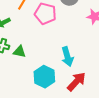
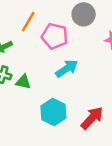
cyan arrow: (67, 57) -> (67, 69), moved, turned -108

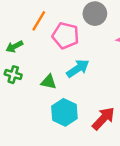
green triangle: (23, 82) -> (49, 82), moved

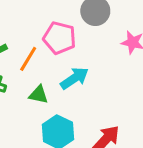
orange line: (39, 21) -> (28, 59), moved

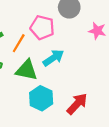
green triangle: (39, 95) -> (27, 70), size x1.5

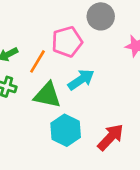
pink pentagon: (42, 27) -> (67, 42), turned -30

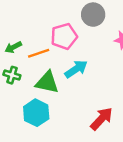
orange line: (38, 61) -> (39, 53), turned 40
cyan hexagon: (66, 130) -> (36, 113), moved

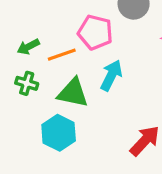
pink pentagon: (64, 36) -> (95, 32), turned 30
cyan arrow: (76, 69) -> (111, 75), turned -30

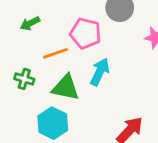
green arrow: (28, 47) -> (30, 23), moved

